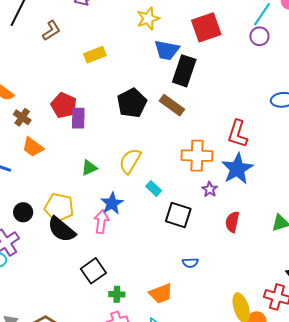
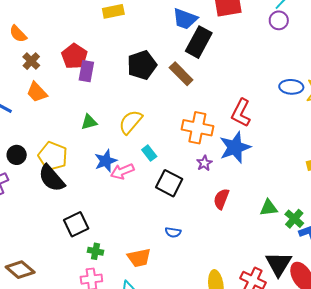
pink arrow: (101, 222) -> (122, 171), moved, turned -130

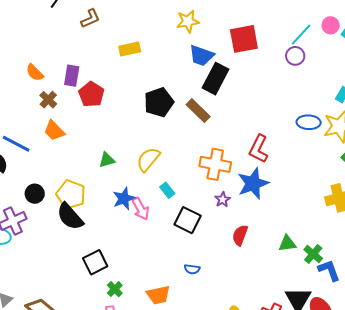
purple rectangle: (86, 71) -> (72, 76), moved
pink arrow: (122, 171) -> (141, 209), turned -95
green cross: (95, 251) -> (115, 289), turned 35

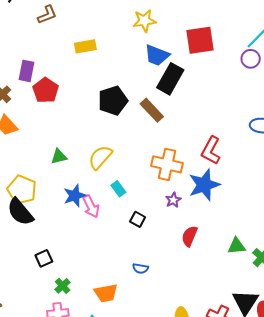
black square: (188, 220) -> (138, 219), size x0.6
black square: (95, 262) -> (44, 258), size x0.7

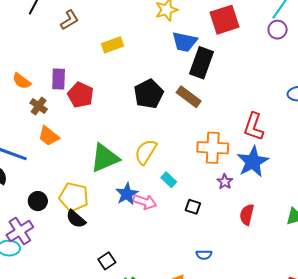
green triangle: (59, 156) -> (105, 158), size x1.8
pink arrow: (91, 206) -> (145, 202), turned -35
black semicircle: (20, 212) -> (76, 219), size x0.7

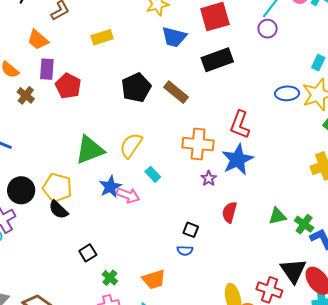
black rectangle: (202, 63) -> (217, 60), moved, turned 48
orange trapezoid: (49, 136) -> (38, 40), moved
black circle: (38, 201) -> (21, 190), size x1.4
black square: (193, 207) -> (191, 230), moved

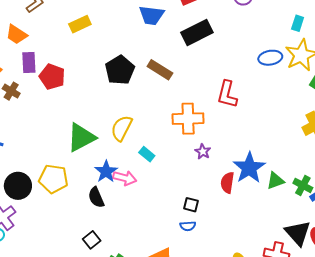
blue star: (237, 160) -> (249, 168), moved
black semicircle: (58, 210) -> (96, 197), moved, turned 30

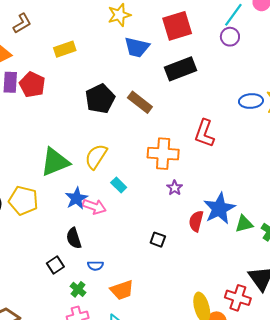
red pentagon: (52, 77) -> (32, 85), moved
black semicircle: (96, 197) -> (74, 238), moved
blue semicircle: (188, 226) -> (95, 266), moved

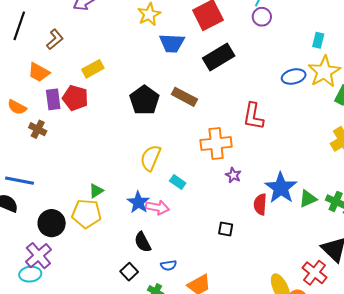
yellow rectangle: (65, 49) -> (93, 69), moved
green triangle: (55, 162) -> (96, 191), moved, size x0.5
red cross: (238, 298) -> (315, 273), turned 30

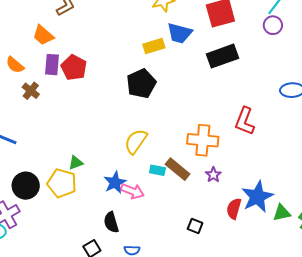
yellow rectangle: (93, 69) -> (154, 46), moved
brown rectangle: (184, 97) -> (178, 169), moved
cyan rectangle: (178, 182) -> (157, 170), turned -35

